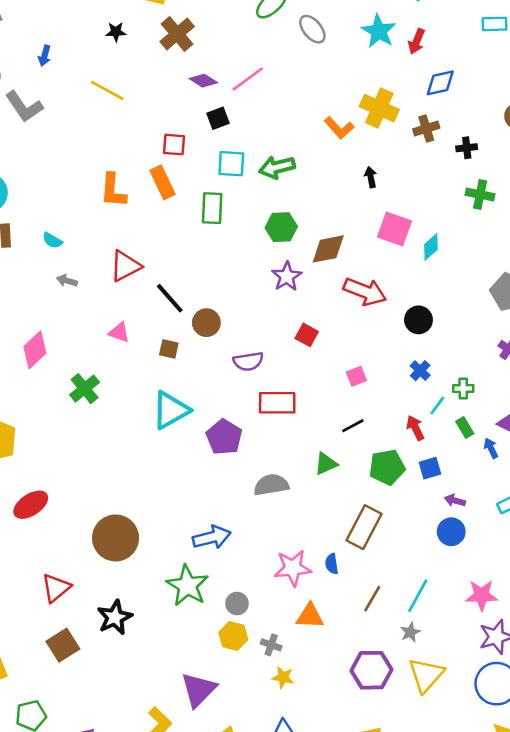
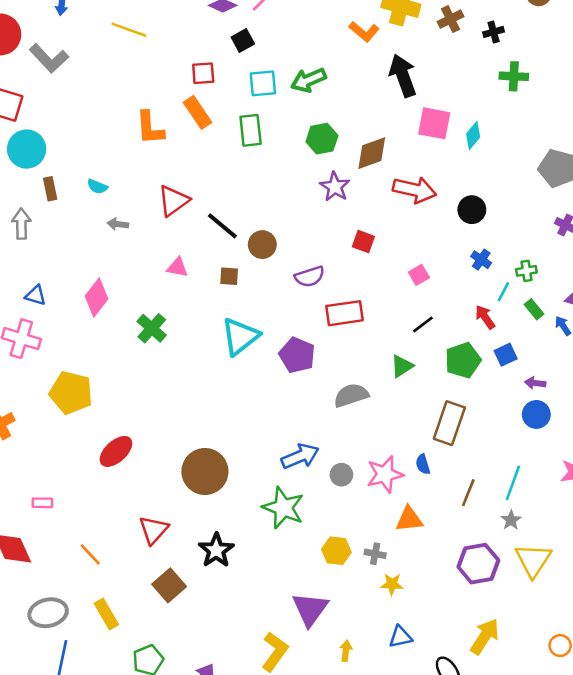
black arrow: (371, 177) -> (403, 76), size x2.0
gray circle: (237, 603) -> (341, 475), moved

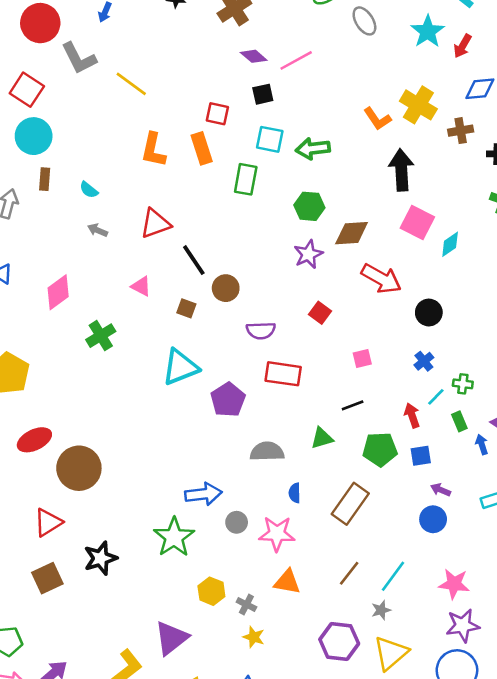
yellow line: (129, 30) -> (131, 84), moved
blue semicircle: (423, 464) -> (295, 493), moved
brown circle: (205, 471) -> (79, 468), moved

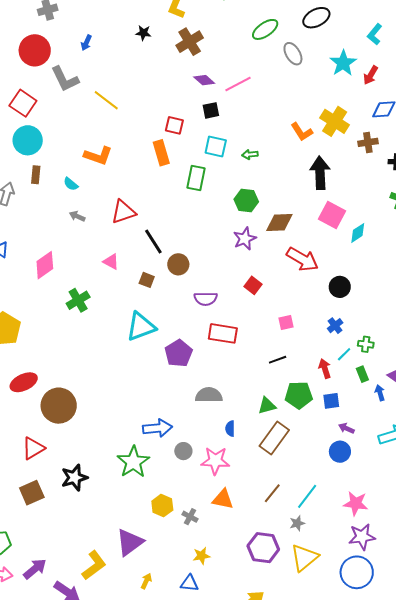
green arrow: (313, 149) -> (250, 155), size x0.6
orange L-shape: (153, 150) -> (98, 156), moved, turned -84
green triangle: (322, 438) -> (267, 406), moved
yellow star: (254, 637) -> (201, 556), moved, turned -30

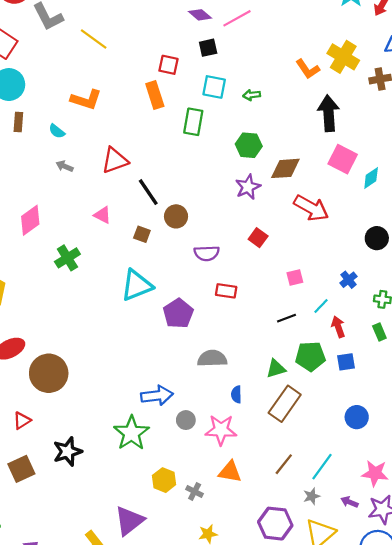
black circle: (340, 287) -> (377, 238), moved
red rectangle: (223, 333) -> (226, 291), size x0.7
cyan line: (344, 354) -> (321, 306), moved
purple arrow: (346, 428) -> (349, 502), moved
red triangle: (33, 448) -> (22, 421), size x0.7

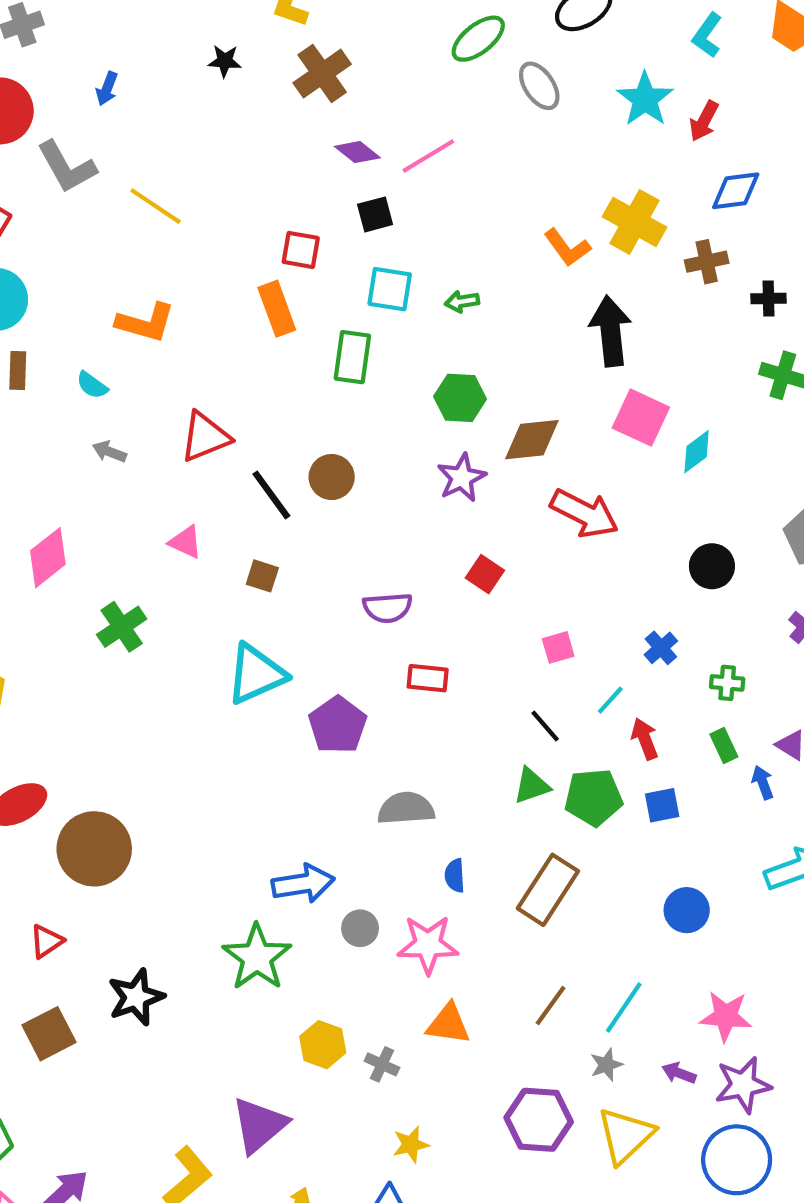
brown circle: (176, 216) -> (332, 477), moved
black line: (287, 318) -> (545, 726), turned 72
green triangle: (276, 369) -> (532, 786), moved

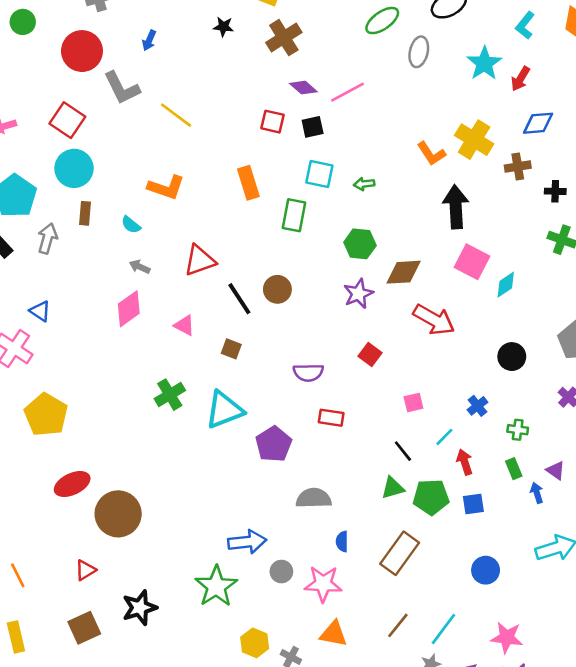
gray ellipse: (539, 86) -> (419, 52), turned 44
red square: (301, 250) -> (272, 122), moved
pink diamond: (48, 558) -> (129, 309), moved
green cross: (122, 627) -> (170, 395), moved

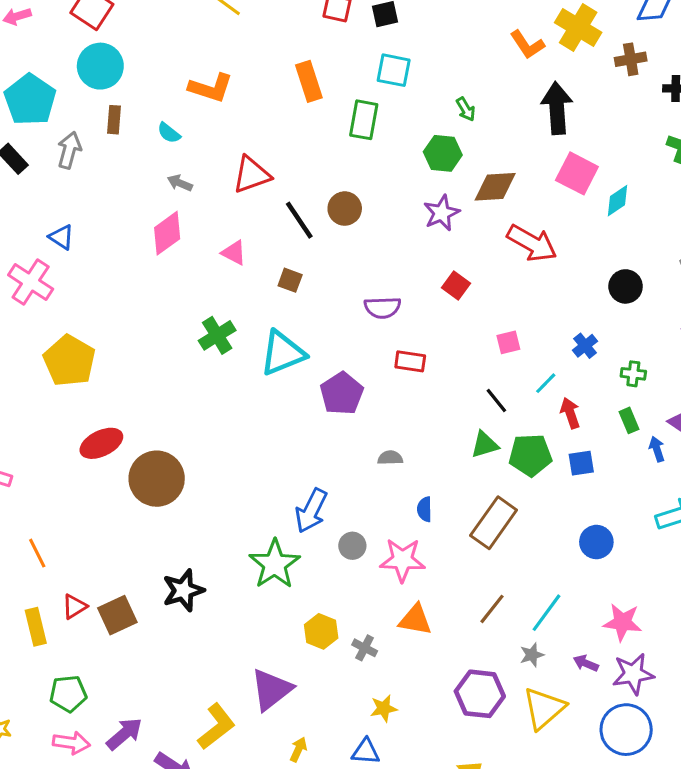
green arrow: (364, 184) -> (466, 109), moved, turned -114
gray semicircle: (314, 498) -> (390, 458), size x0.6
blue arrow: (247, 542) -> (311, 511), turned 123
red triangle: (85, 570) -> (74, 606), moved

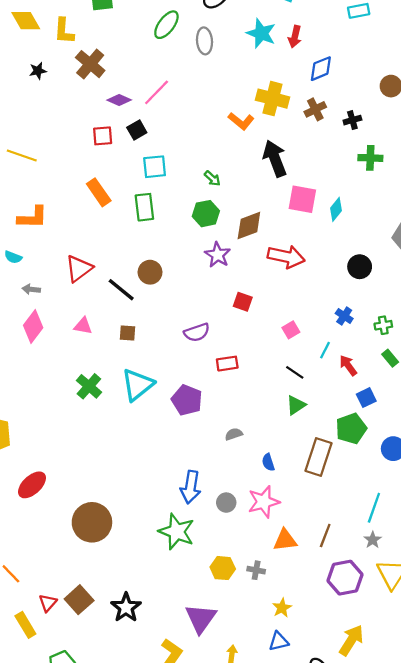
green pentagon: (530, 455) -> (351, 429), moved
brown circle: (157, 479) -> (92, 522), moved
black star: (183, 590) -> (126, 607), moved
brown line: (492, 609) -> (325, 536), moved

